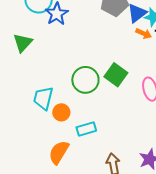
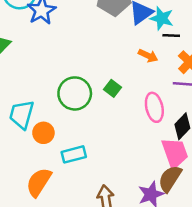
orange arrow: (144, 34) -> (148, 56), moved
green square: (116, 75) -> (113, 88), size x0.6

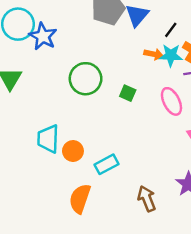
cyan star: (162, 18) -> (171, 55), moved
black line: (171, 35) -> (171, 30), turned -42
green circle: (75, 93) -> (86, 79), moved

